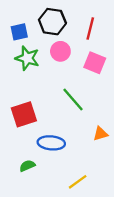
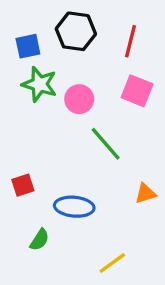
pink circle: (60, 51) -> (79, 99), moved
red square: (24, 114) -> (23, 185), moved, size x0.6
green semicircle: (27, 166) -> (39, 240), turned 147

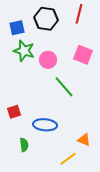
red line: (130, 41) -> (79, 14), moved
orange triangle: (145, 193) -> (84, 140), moved, turned 40
green semicircle: (39, 240) -> (24, 145), turned -40

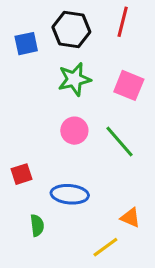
green star: (24, 51) -> (74, 79), moved, turned -30
pink circle: (48, 60) -> (74, 131), moved
green line: (64, 87) -> (119, 141), moved

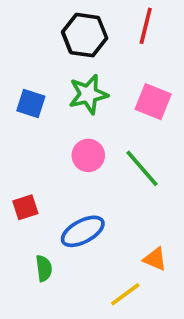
blue square: (26, 44) -> (31, 104), moved, turned 30
blue ellipse: (70, 194) -> (83, 231), turned -33

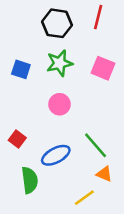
green line: (142, 168) -> (96, 145), moved
red square: (25, 207) -> (17, 139), turned -35
green semicircle: (44, 268) -> (30, 180), size x1.5

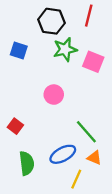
green star: (60, 63) -> (65, 49), moved
blue square: (21, 69) -> (19, 51), moved
blue ellipse: (56, 155) -> (63, 154), moved
yellow line: (84, 198) -> (76, 179), turned -30

